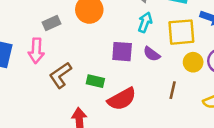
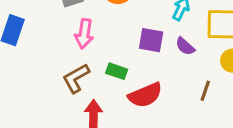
pink arrow: (36, 51) -> (84, 34), moved
brown L-shape: (60, 75) -> (76, 78), moved

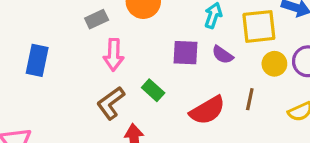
green rectangle: (117, 71) -> (153, 90), turned 30
red semicircle: (145, 95) -> (207, 110), moved

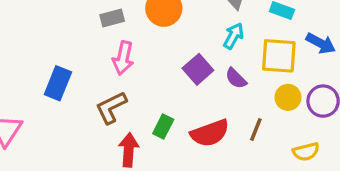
purple square: (186, 53) -> (198, 69), turned 36
blue rectangle: (37, 60) -> (58, 83), moved
green rectangle: (153, 90) -> (163, 126), moved, turned 65

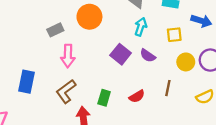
yellow square: (279, 56) -> (174, 35), size x0.6
red semicircle: (210, 133) -> (137, 96), size x0.6

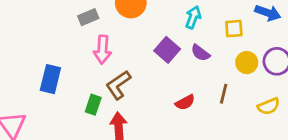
brown L-shape: (66, 91) -> (118, 85), moved
green rectangle: (104, 98) -> (93, 105), moved

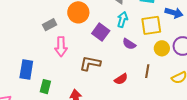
yellow square: (234, 29) -> (151, 25), size x1.5
purple square: (167, 50) -> (101, 32), moved
brown L-shape: (118, 85) -> (90, 63), moved, turned 50
green rectangle: (93, 105) -> (45, 87), moved

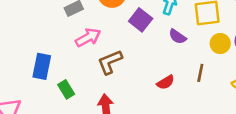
pink arrow: (61, 47) -> (88, 37), turned -120
brown L-shape: (90, 63) -> (110, 62), moved, turned -35
green rectangle: (45, 87) -> (66, 89), turned -48

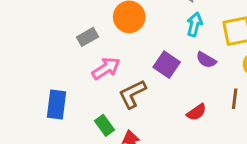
purple square: (141, 20) -> (167, 65), moved
green rectangle: (66, 89) -> (105, 125), moved

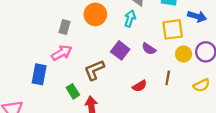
cyan arrow: (195, 24) -> (130, 19), moved
gray rectangle: (88, 37) -> (65, 27), turned -48
pink arrow: (106, 68) -> (62, 53), moved

